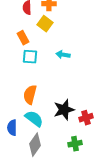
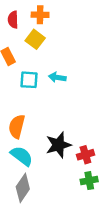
cyan square: (30, 57) -> (29, 80), moved
green cross: (75, 144) -> (89, 181), moved

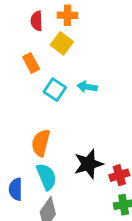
cyan square: (29, 80) -> (55, 90), turned 30
cyan semicircle: (22, 156) -> (46, 177), turned 30

